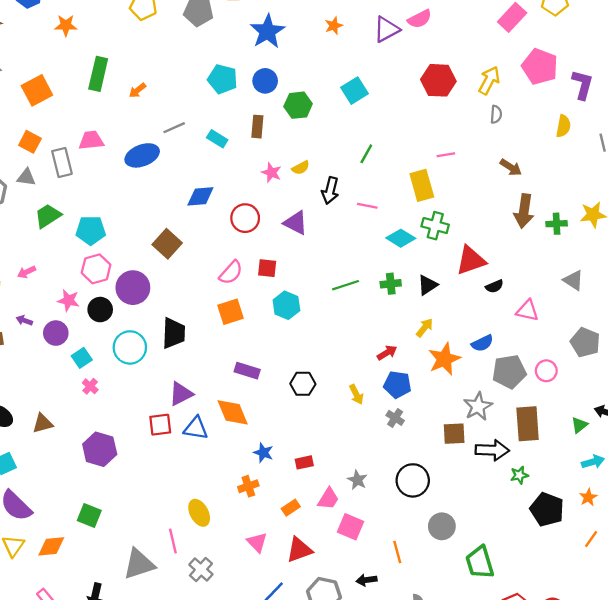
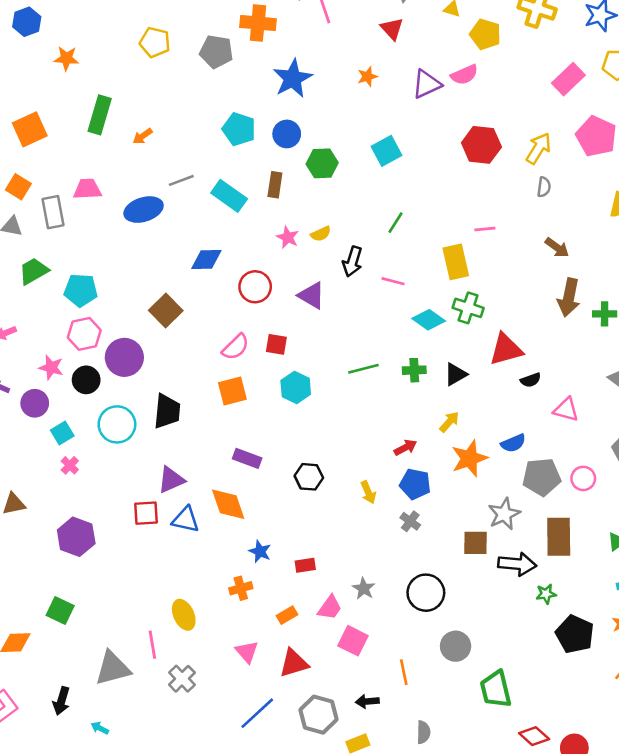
cyan rectangle: (217, 139) -> (229, 196), size x1.5

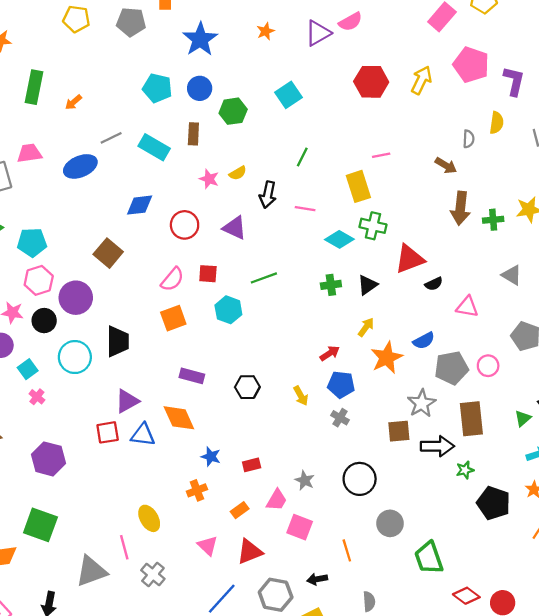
gray semicircle: (544, 187) -> (469, 139), moved
green line: (363, 369) -> (264, 278), moved
green square: (60, 611) -> (40, 525), size x1.4

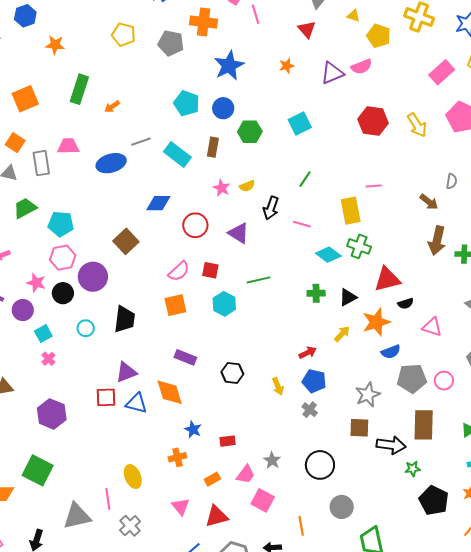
yellow arrow: (421, 80) -> (417, 125), turned 115
cyan circle: (75, 357) -> (86, 328), size x0.6
orange star: (387, 358) -> (376, 322), moved
gray star: (422, 403) -> (368, 395), moved

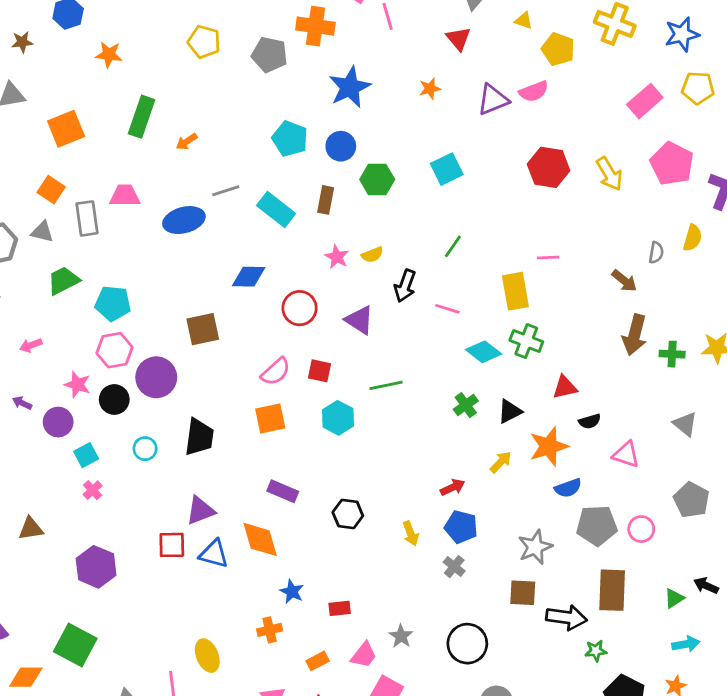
brown square: (126, 241) -> (203, 329), turned 30
red triangle: (387, 279) -> (565, 387), size x0.7
green cross: (316, 293) -> (466, 405), turned -36

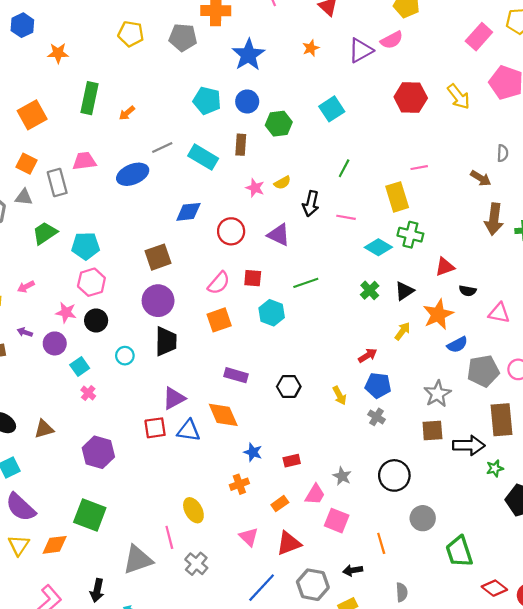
purple circle: (156, 377) -> (158, 301), moved
black semicircle: (590, 421) -> (468, 291), turned 35

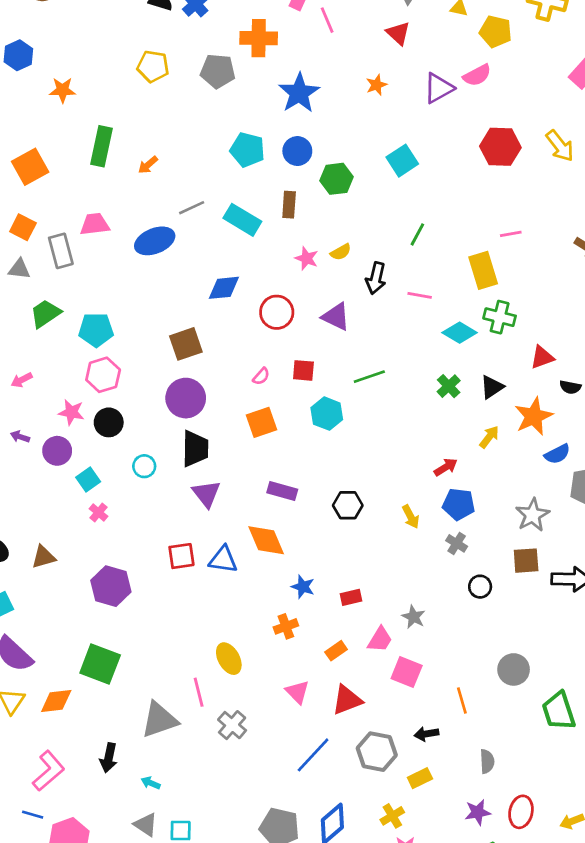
pink semicircle: (219, 283) -> (261, 376), size x0.6
purple triangle: (174, 398) -> (206, 494), moved, turned -40
black circle: (394, 475) -> (480, 587), moved, size x0.6

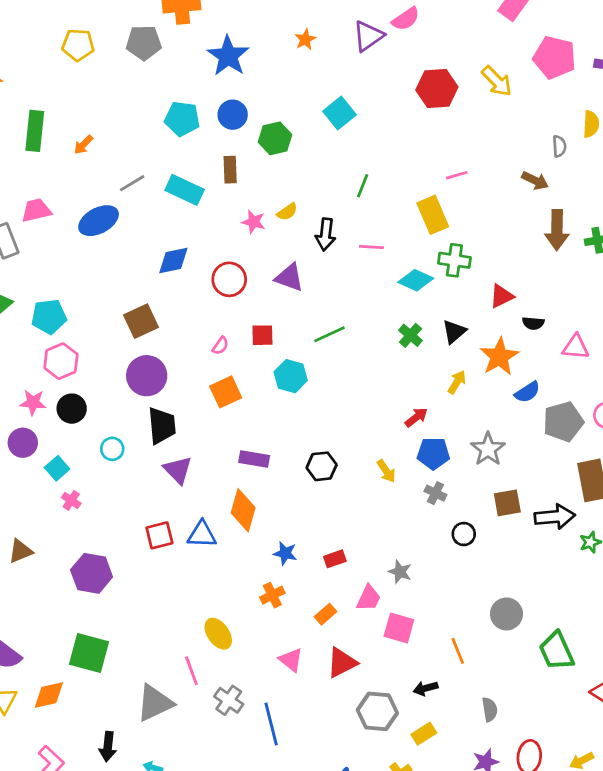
gray star: (532, 515) -> (488, 449), moved
orange diamond: (266, 540) -> (243, 510), turned 45
blue line: (313, 755) -> (271, 724), moved, turned -51

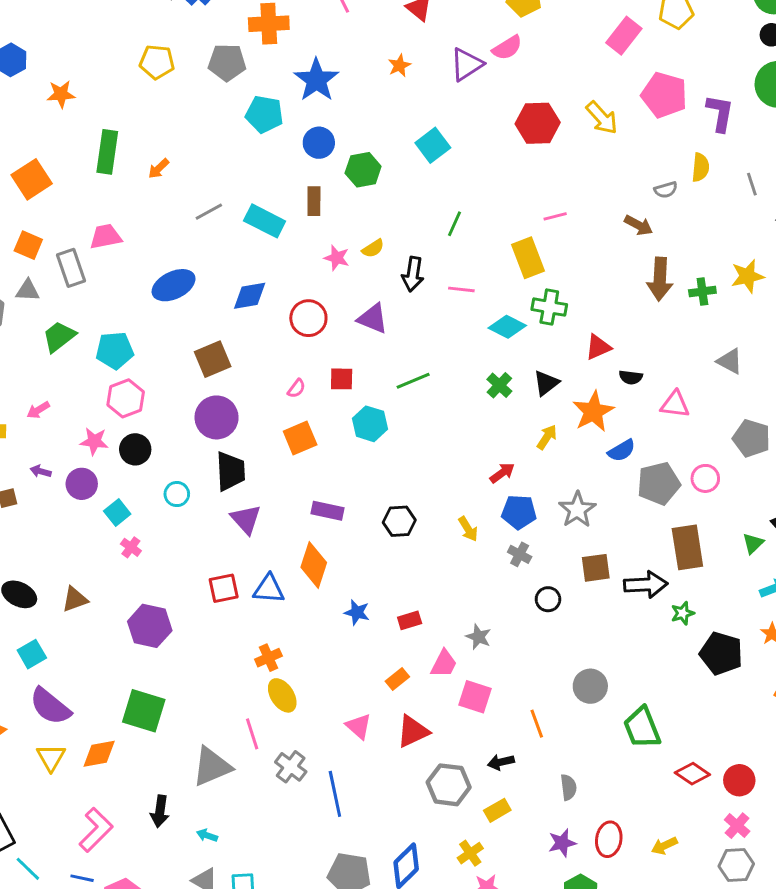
cyan pentagon: (182, 119) -> (264, 114), moved
gray semicircle: (559, 146) -> (666, 190), turned 75
blue ellipse: (99, 221) -> (174, 285), moved
orange cross: (272, 595) -> (268, 658), moved

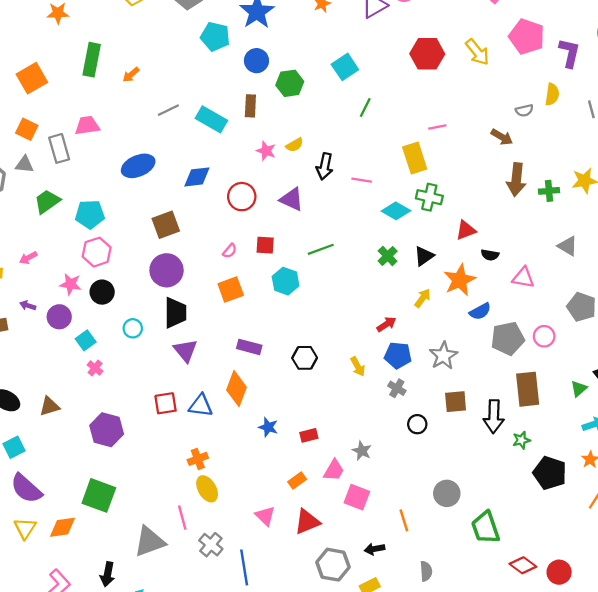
green line: (454, 224) -> (365, 107), moved
black arrow: (646, 585) -> (494, 416), turned 92

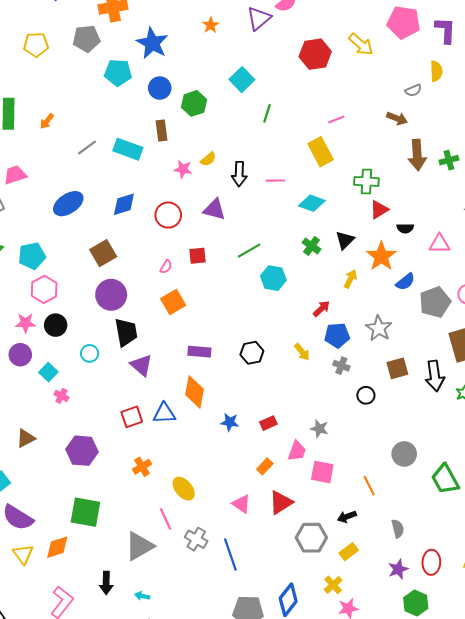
green cross: (429, 197) -> (366, 181), moved
cyan hexagon: (286, 281) -> (273, 278), moved
orange cross: (198, 459) -> (142, 467), moved

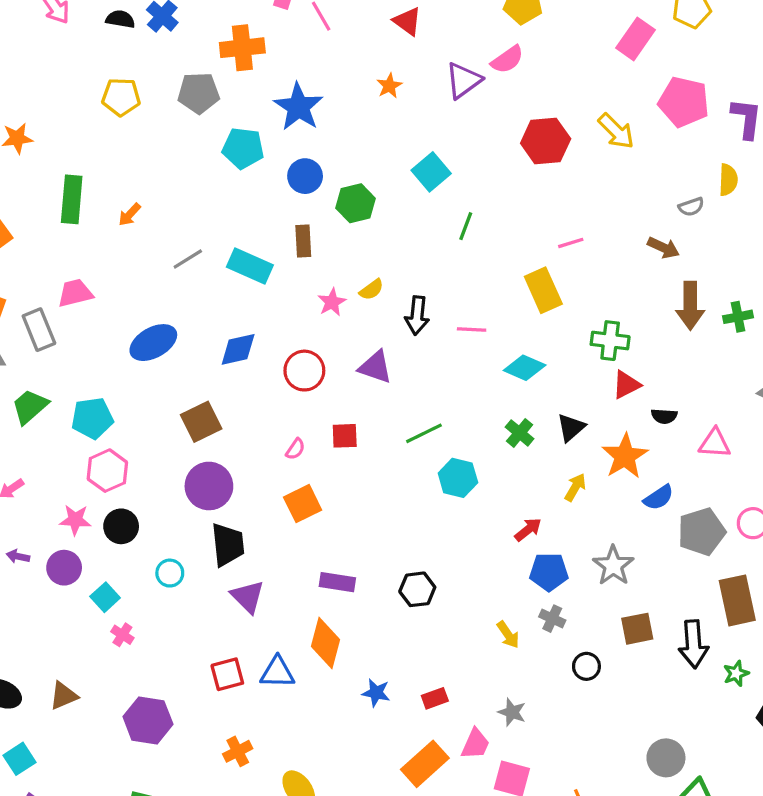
pink star: (183, 169) -> (332, 302), turned 30
yellow arrow: (302, 352) -> (508, 635), moved
gray circle: (404, 454) -> (666, 758), moved
orange rectangle: (265, 466) -> (425, 764), size x1.8

